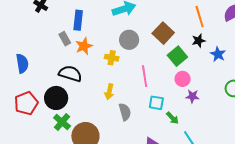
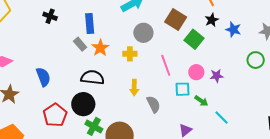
pink circle: (183, 79) -> (196, 72), moved

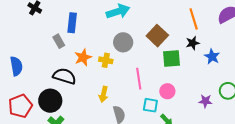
green square: (194, 39) -> (172, 59), turned 36
orange star: (100, 48) -> (83, 57), moved
purple star: (217, 76) -> (205, 101), moved

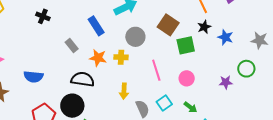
blue rectangle: (72, 23) -> (96, 26), moved, turned -30
orange star: (83, 57) -> (98, 58), turned -30
blue semicircle: (16, 66) -> (33, 77), turned 114
cyan square: (150, 105) -> (164, 103), moved, turned -35

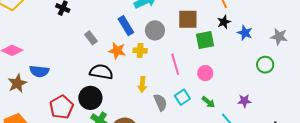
brown square: (168, 25) -> (188, 19), turned -35
blue rectangle: (96, 26) -> (126, 26), moved
blue semicircle: (33, 77) -> (39, 71), moved
purple star: (226, 82) -> (244, 101), moved

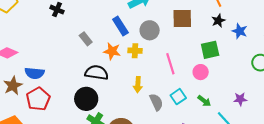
green square: (205, 40) -> (210, 50), moved
red pentagon: (61, 107) -> (38, 99), moved

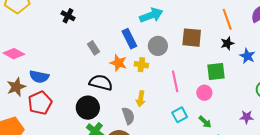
purple star: (240, 99) -> (247, 117), moved
gray semicircle: (156, 102) -> (128, 116), moved

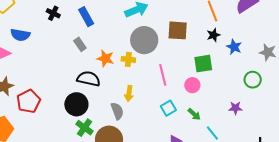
blue rectangle: (129, 39) -> (86, 17), moved
gray circle: (158, 46) -> (144, 40), size x1.4
blue semicircle: (39, 77) -> (20, 35), moved

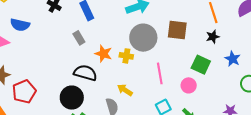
blue star: (234, 47) -> (233, 59), moved
green square: (203, 64) -> (201, 65), turned 30
yellow arrow: (129, 93) -> (125, 90), turned 112

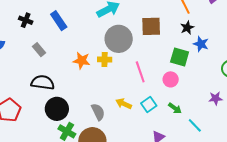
gray rectangle: (79, 38) -> (39, 50), moved
blue star: (233, 59) -> (201, 44), moved
black semicircle: (85, 73) -> (43, 82), moved
yellow arrow: (125, 90) -> (124, 104), moved

